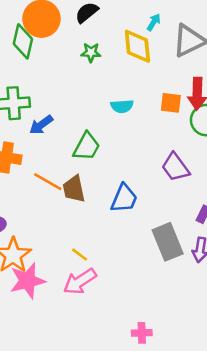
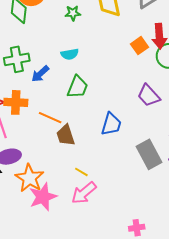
orange square: (171, 103) -> (140, 46), turned -36
cyan semicircle: (122, 106) -> (70, 54), moved
brown trapezoid: (74, 189) -> (66, 135), moved

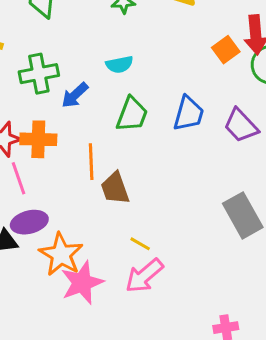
orange line: (50, 118) -> (91, 162), turned 65
blue trapezoid: (111, 124) -> (189, 114), moved

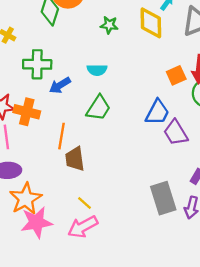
blue trapezoid: (189, 114) -> (157, 112), moved

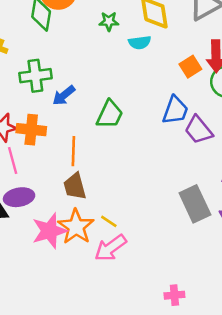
cyan semicircle: (97, 70) -> (140, 42), moved
brown trapezoid: (75, 159) -> (75, 186), moved
orange star: (26, 199) -> (76, 227), moved
pink star: (37, 222) -> (49, 231), moved

